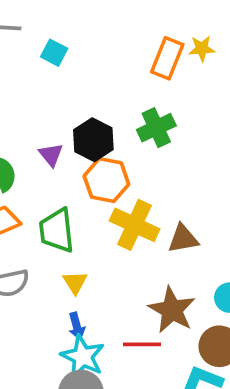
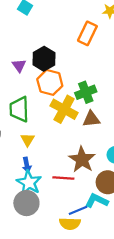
orange rectangle: (167, 58) -> (87, 33), moved
green cross: (156, 128) -> (86, 92), moved

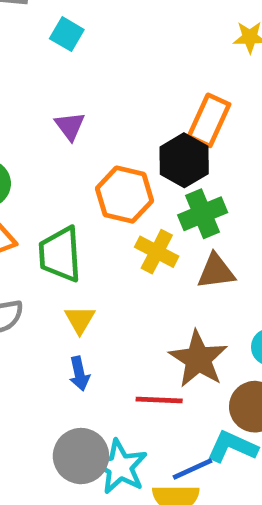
orange rectangle: (87, 33) -> (209, 120), moved
black hexagon: (44, 59) -> (184, 160), moved
purple triangle: (19, 66) -> (70, 126), moved
yellow cross: (64, 109) -> (157, 252), size x0.7
cyan star: (29, 183) -> (120, 467), moved

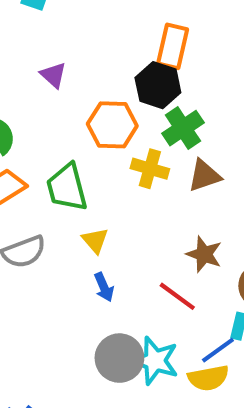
brown star: (198, 359) -> (204, 254), size x0.7
red line: (159, 400) -> (177, 296), turned 45

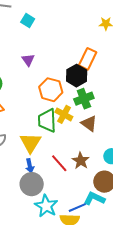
brown triangle: (204, 176) -> (89, 123), turned 42
green trapezoid: (67, 187) -> (47, 120), moved
yellow triangle: (95, 240) -> (30, 143), size x1.6
red line: (177, 296) -> (59, 163), moved
gray circle: (119, 358) -> (32, 184), moved

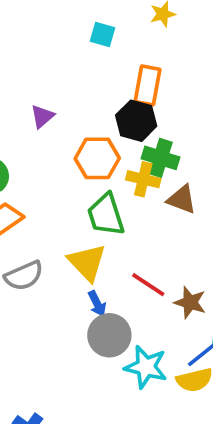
cyan square: (28, 21) -> (102, 35), moved
purple triangle: (28, 60) -> (42, 116), turned 40
green cross: (84, 99) -> (160, 158), turned -36
yellow cross: (64, 114) -> (143, 179), moved
brown star: (81, 161) -> (190, 302), moved

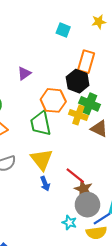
green trapezoid: (106, 215) -> (41, 123), moved
brown star: (190, 302) -> (83, 189), moved
gray circle: (109, 335) -> (87, 205), moved
cyan star: (146, 367) -> (69, 223), size x0.6

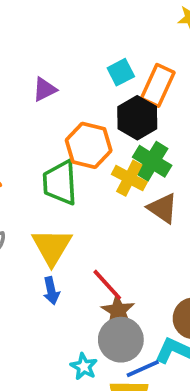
cyan square: (63, 30) -> (121, 72), moved, turned 32

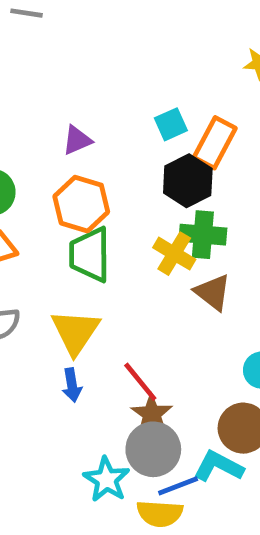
orange hexagon: (89, 145) -> (81, 204), moved
green cross: (152, 161) -> (203, 235), turned -30
cyan star: (84, 367) -> (106, 479), size x1.4

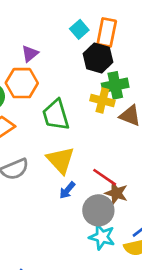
orange hexagon: (81, 204) -> (22, 83), moved
blue arrow: (72, 385) -> (67, 190), turned 66
gray circle: (153, 449) -> (98, 210), moved

